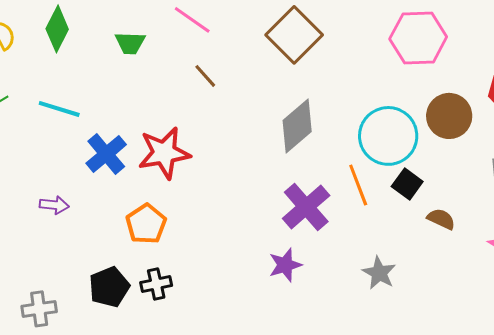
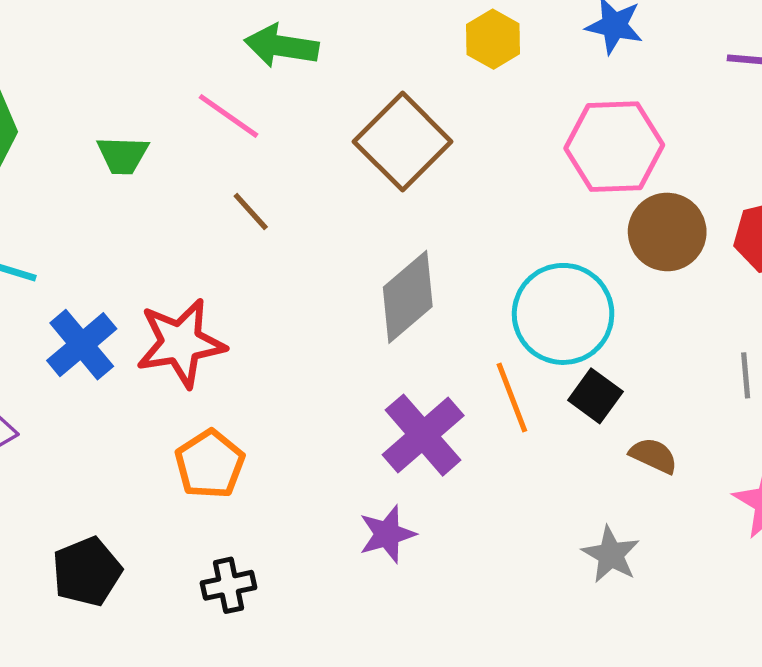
brown circle: (449, 116) -> (667, 232), moved
orange pentagon: (146, 224) -> (210, 464), moved
gray star: (379, 273) -> (611, 555), moved
black cross: (156, 284) -> (228, 585), moved

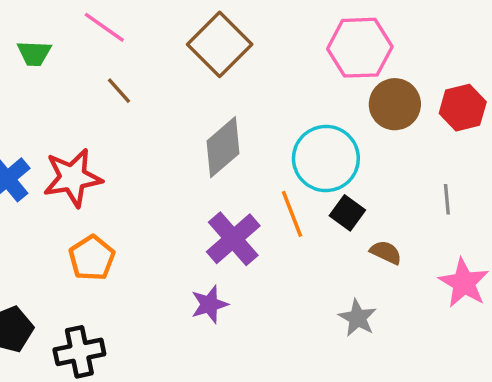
black cross: (228, 585) -> (79, 352), moved, size x1.4

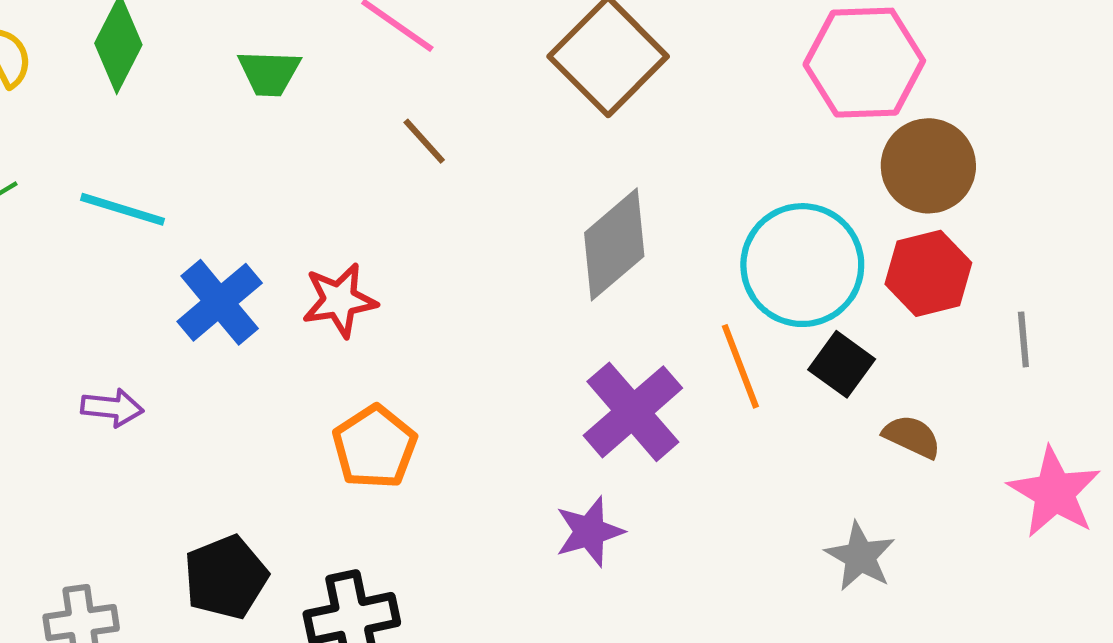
red hexagon: (463, 108) -> (928, 273), moved
red star: (73, 178) -> (339, 300), size x0.7

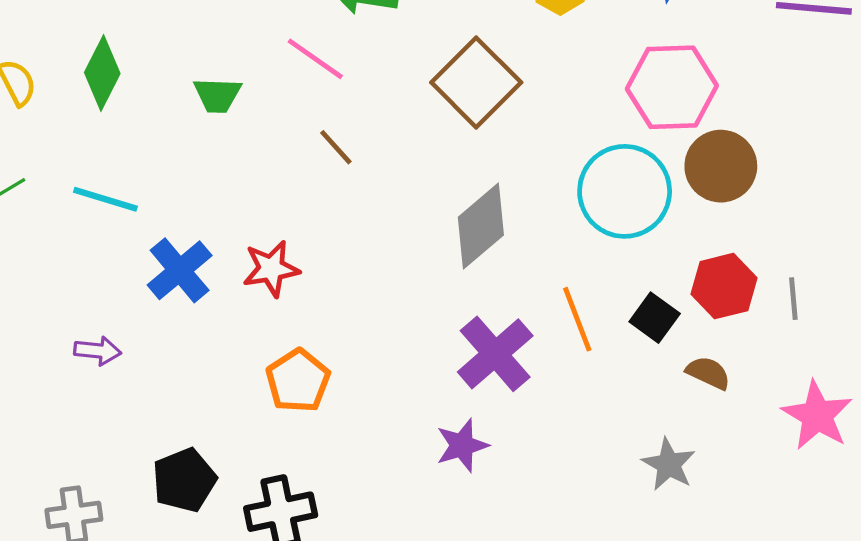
cyan circle: (802, 265) -> (625, 191), moved
red hexagon: (928, 273) -> (724, 286), moved

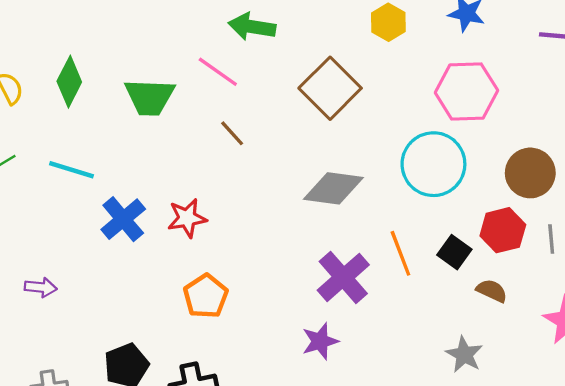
green trapezoid: (217, 95) -> (150, 97), size x1.5
brown circle: (721, 166) -> (530, 173), moved
gray diamond: (481, 226) -> (333, 188), turned 48
purple arrow: (98, 351) -> (41, 287), moved

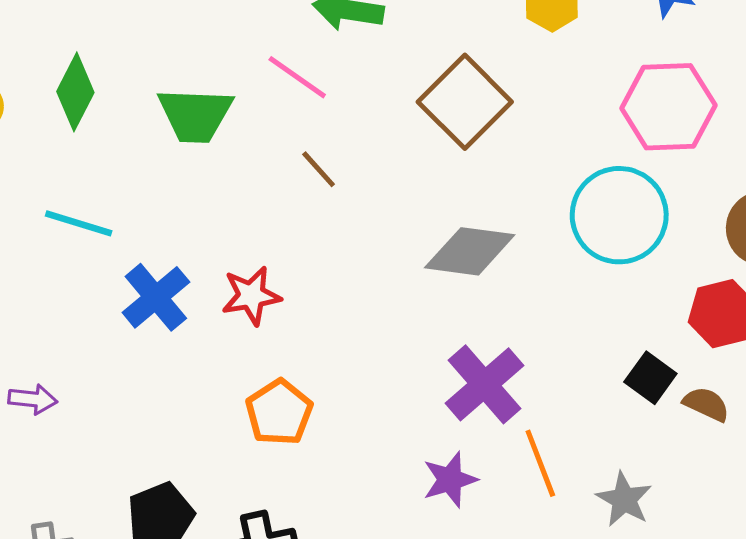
black square: (454, 252) -> (650, 378), moved
orange line: (400, 253) -> (540, 463), moved
gray star: (464, 354) -> (624, 499), moved

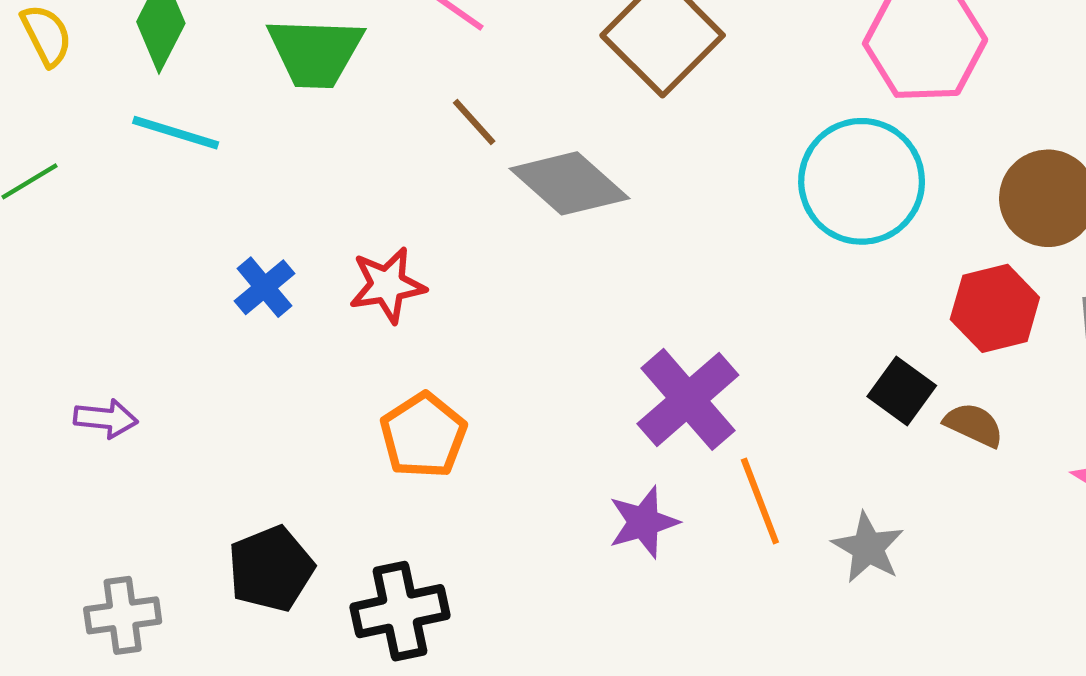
cyan line: (79, 223) -> (176, 133), moved
gray diamond: (470, 251) -> (569, 183), moved, turned 34
blue cross: (156, 297) -> (265, 287), size x0.7

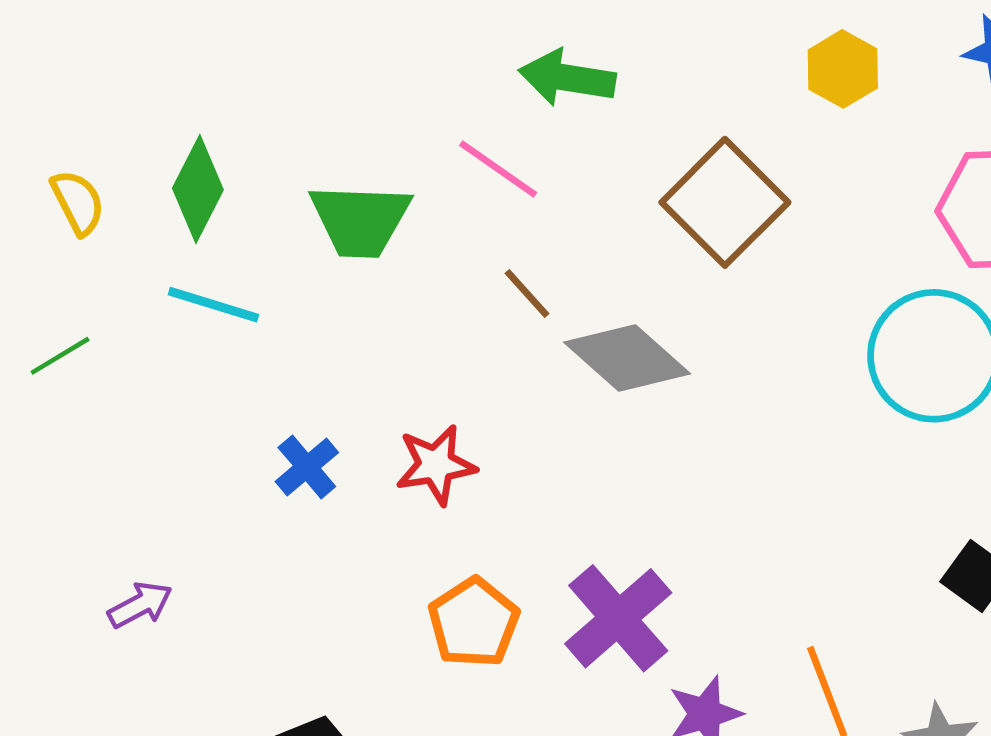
purple cross: (688, 399) -> (618, 618), moved
purple arrow: (106, 418) -> (140, 605), turned -34

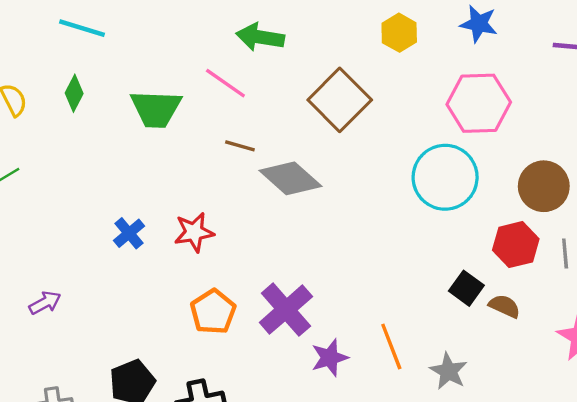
green diamond: (198, 189) -> (74, 93), size x0.7
brown line: (527, 294) -> (240, 146), turned -32
cyan line: (213, 305) -> (82, 28), moved

